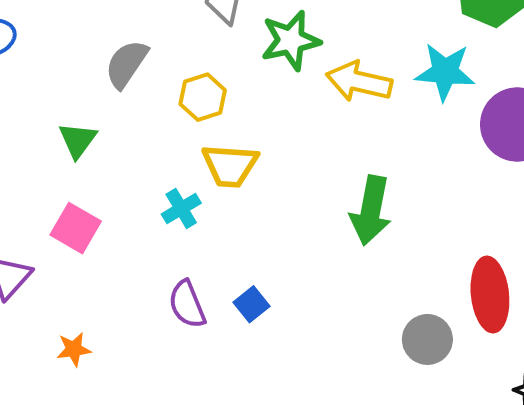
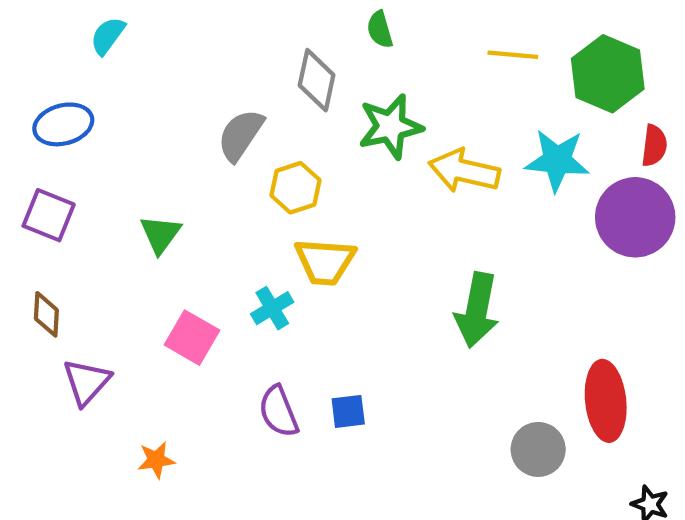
gray semicircle: (126, 64) -> (241, 135), moved
pink square: (76, 228) -> (192, 338), moved
blue square: (252, 304) -> (348, 411), turned 32

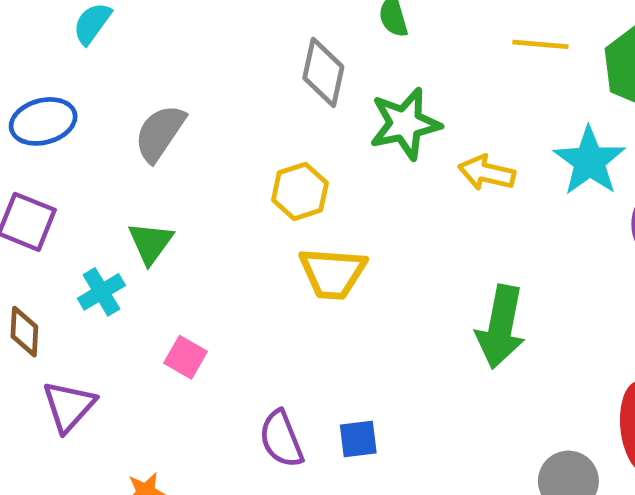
gray semicircle: (241, 135) -> (160, 133), moved
cyan star: (557, 160) -> (589, 161), turned 30
yellow arrow: (464, 171) -> (487, 173), size x0.7
cyan cross: (272, 308) -> (101, 292), moved
pink square: (192, 338) -> (186, 357), size x0.7

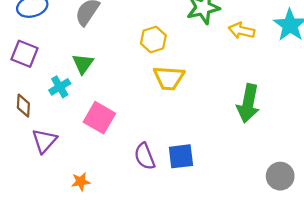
pink square: (186, 357) -> (99, 118), size x1.6
blue square: (358, 439) -> (181, 156), size x1.4

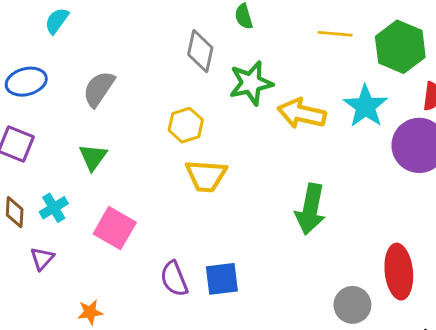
yellow arrow: (242, 31) -> (302, 114), size x1.4
cyan cross: (60, 87) -> (54, 208), moved
purple triangle: (44, 141) -> (42, 258), size x0.7

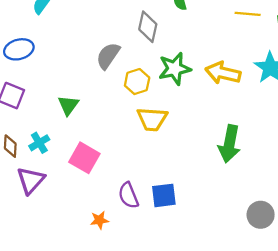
green star: (251, 83) -> (175, 69), moved
gray semicircle: (99, 89) -> (108, 56), moved
purple triangle: (42, 258) -> (31, 180), size x1.6
orange star: (90, 312) -> (99, 220), moved

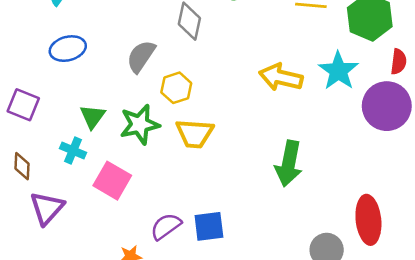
blue ellipse: (19, 49) -> (68, 49), moved
green star: (175, 69) -> (140, 124), moved
cyan cross: (39, 143) -> (73, 151), moved, turned -36
purple semicircle: (128, 195) -> (166, 226), turned 76

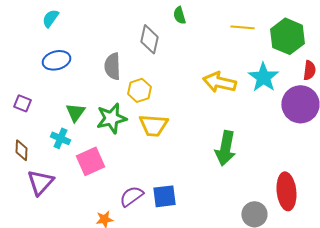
gray semicircle: (141, 56) -> (112, 66), turned -36
purple square: (23, 105) -> (22, 103), size x0.7
pink square: (112, 181) -> (90, 161), turned 36

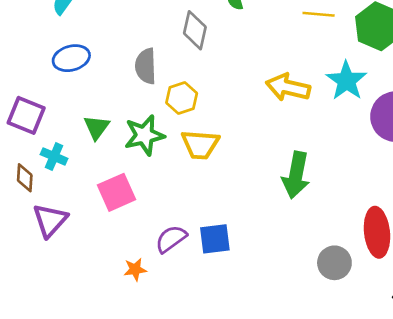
purple square: (22, 103) -> (26, 115), size x1.6
cyan cross: (60, 138) -> (54, 156), moved

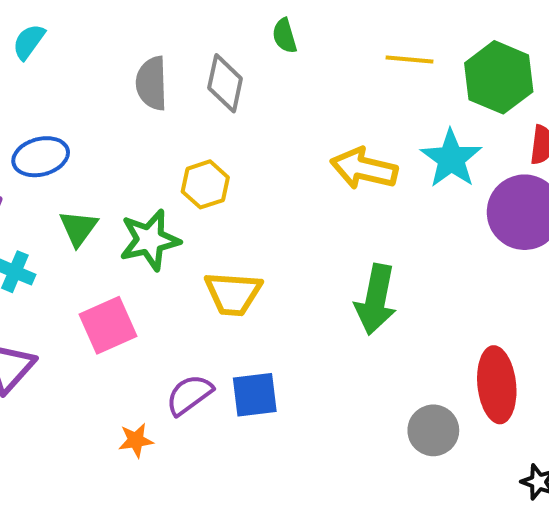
blue ellipse: (71, 58) -> (41, 157), moved
gray semicircle: (146, 66) -> (152, 83), moved
yellow trapezoid: (200, 145) -> (233, 294), moved

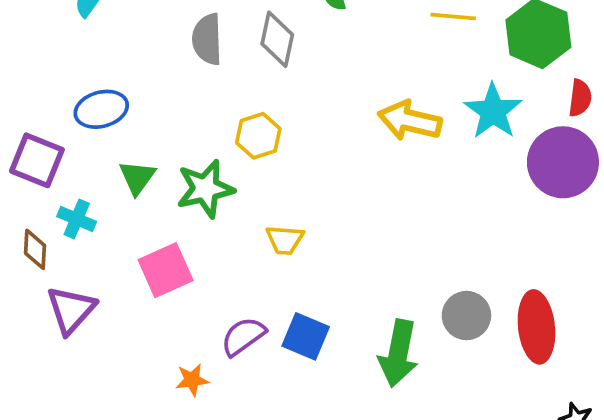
yellow trapezoid: (233, 294) -> (285, 240), size x0.7
green arrow: (376, 299) -> (398, 353), moved
blue square: (255, 395) -> (306, 336), turned 30
gray circle: (433, 430) -> (466, 316), moved

